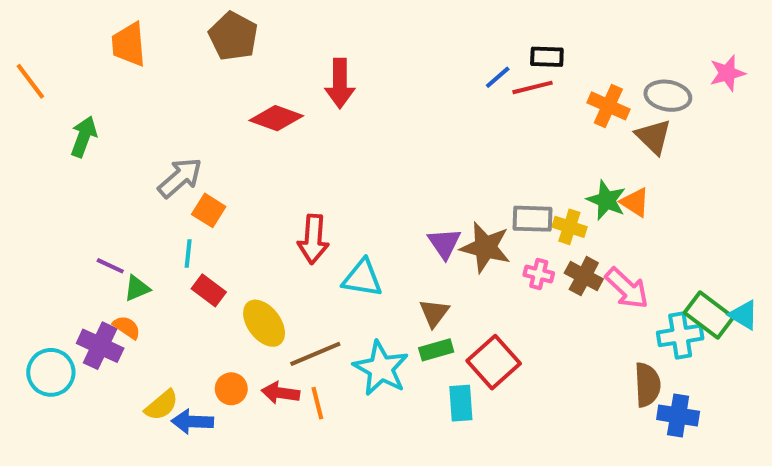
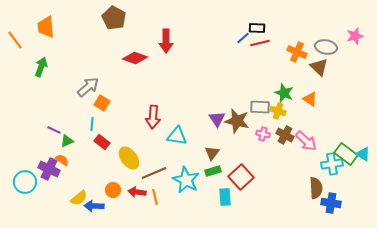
orange trapezoid: (129, 44) -> (46, 27), moved
black rectangle: (547, 57) -> (257, 28), moved
green star: (606, 200) -> (284, 93), moved

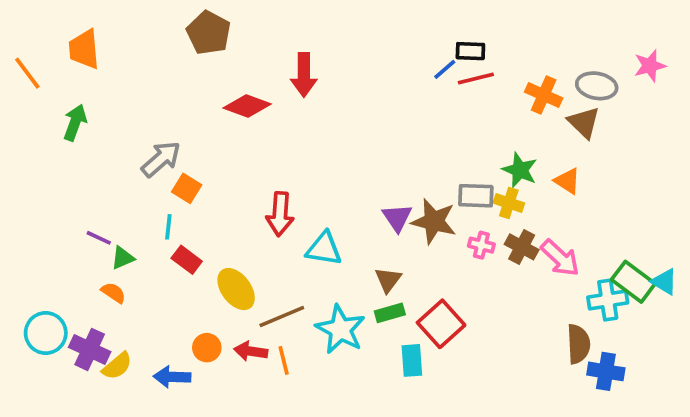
purple cross: (49, 169) -> (90, 349), moved
yellow semicircle: (79, 198) -> (117, 366), moved

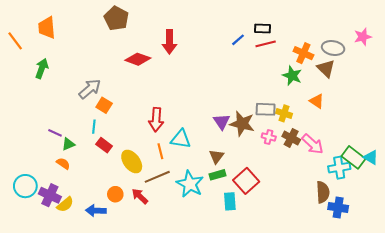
blue line: (445, 69) -> (238, 40), moved
green star: (520, 170) -> (292, 76), moved
red arrow: (251, 351) -> (140, 196), turned 36
orange line: (284, 360) -> (160, 151), moved

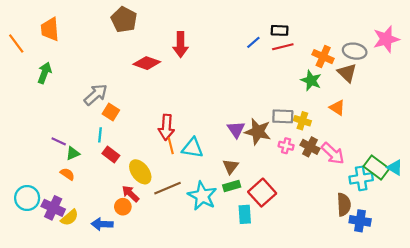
pink star: (363, 37) -> (386, 39), size x1.4
orange line: (160, 151) -> (171, 146), moved
red arrow: (140, 196) -> (130, 194), moved

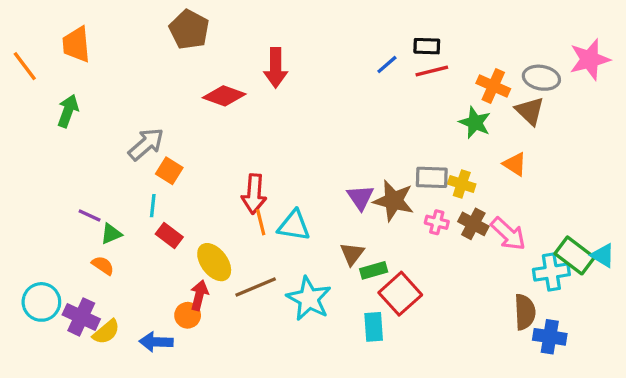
green rectangle: (232, 186) -> (374, 270), moved
red arrow: (130, 194) -> (199, 295), turned 60

